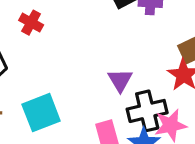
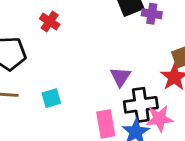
cyan square: (41, 113) -> (51, 98), size x0.6

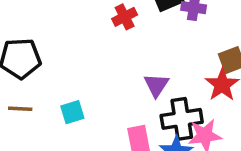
red cross: (50, 22) -> (125, 17), moved, turned 30

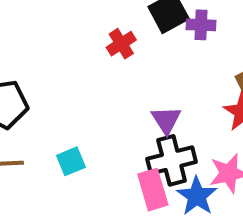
black cross: (182, 119) -> (172, 160), moved

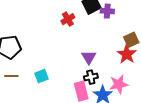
black cross: (172, 160) -> (91, 77), size x0.6

